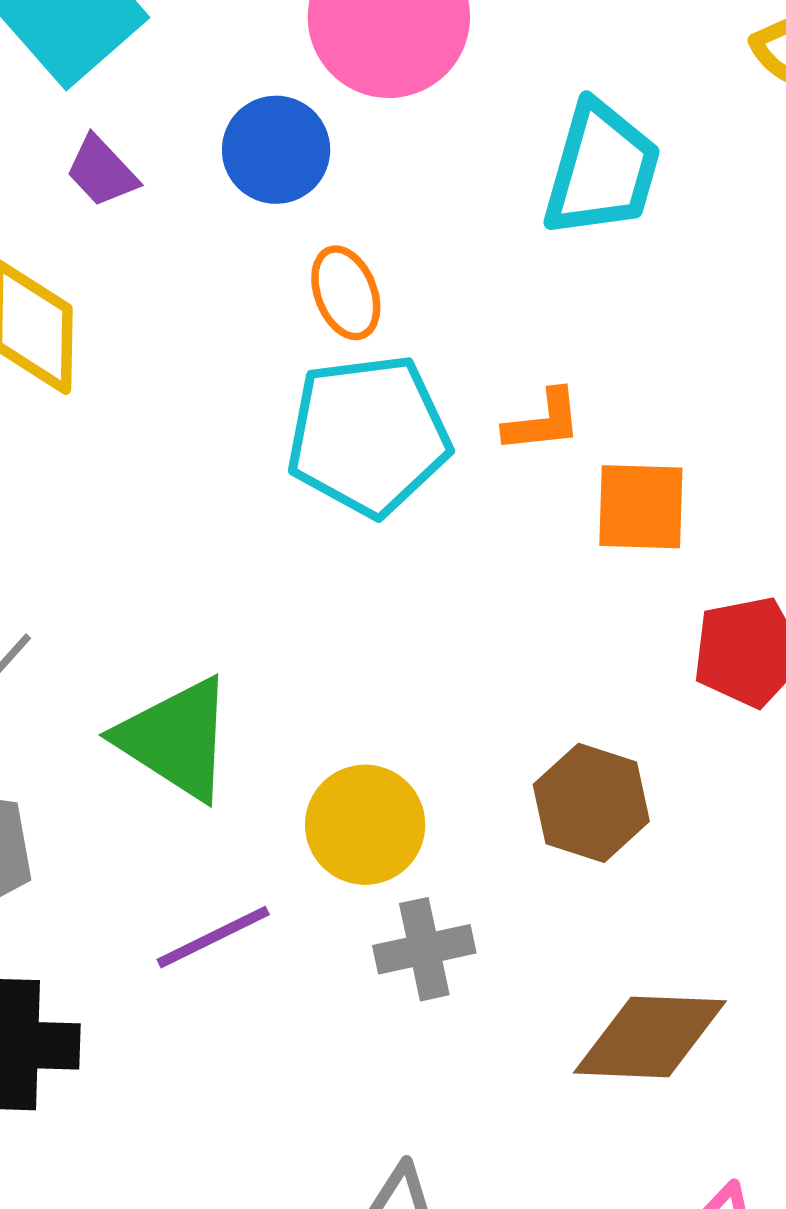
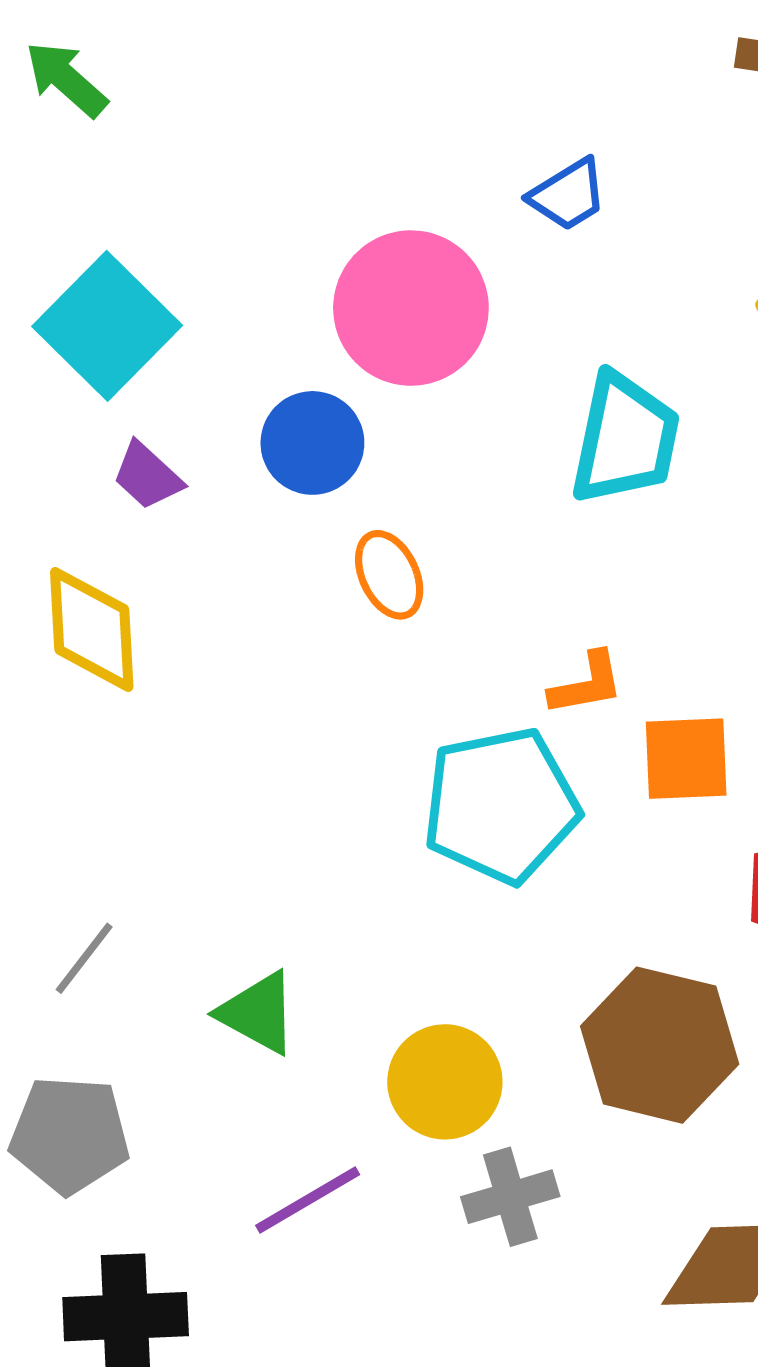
cyan pentagon: (368, 435) -> (501, 805), moved
green triangle: (176, 739) -> (258, 1013), size x0.7
brown hexagon: (591, 803) -> (660, 1045), size x1.4

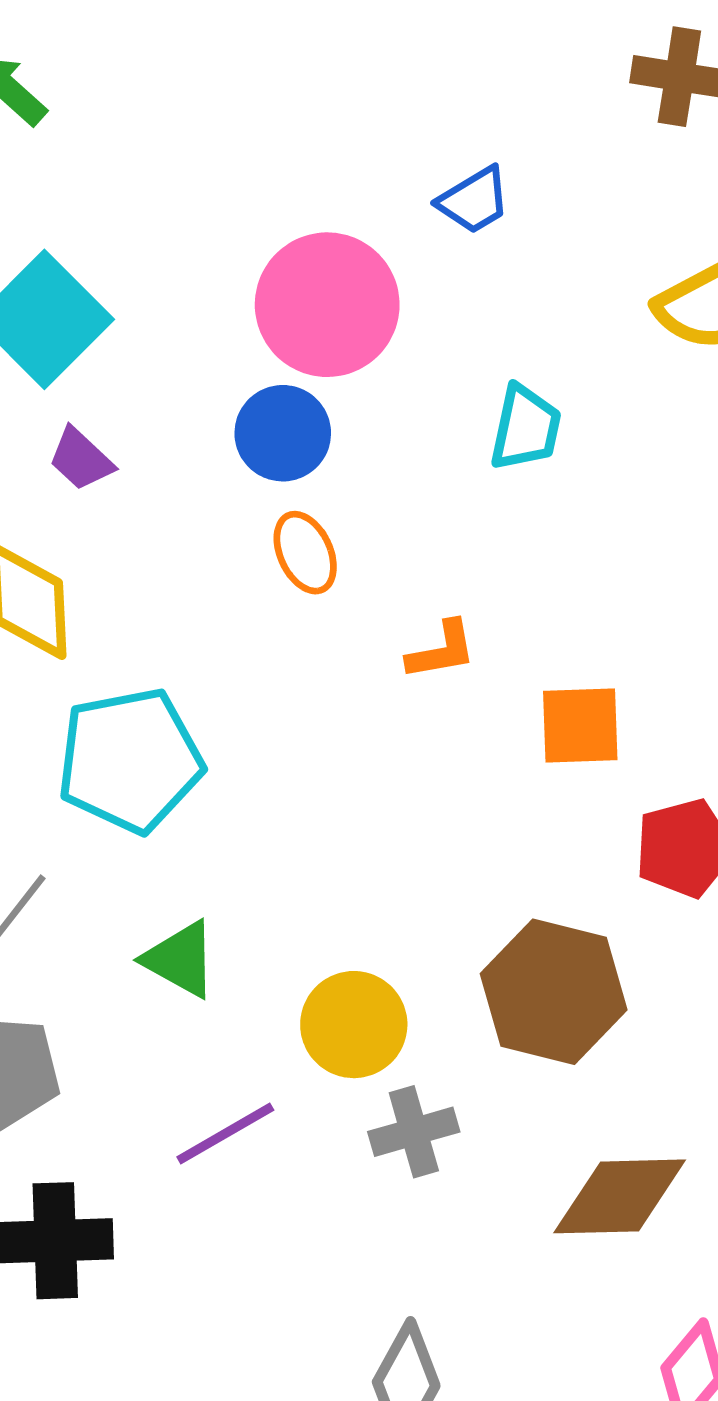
cyan trapezoid: (625, 439) -> (525, 428), size x0.7
blue circle: (312, 443) -> (283, 433), moved
orange L-shape: (587, 684) -> (442, 650), moved
cyan pentagon: (501, 805) -> (130, 760), moved

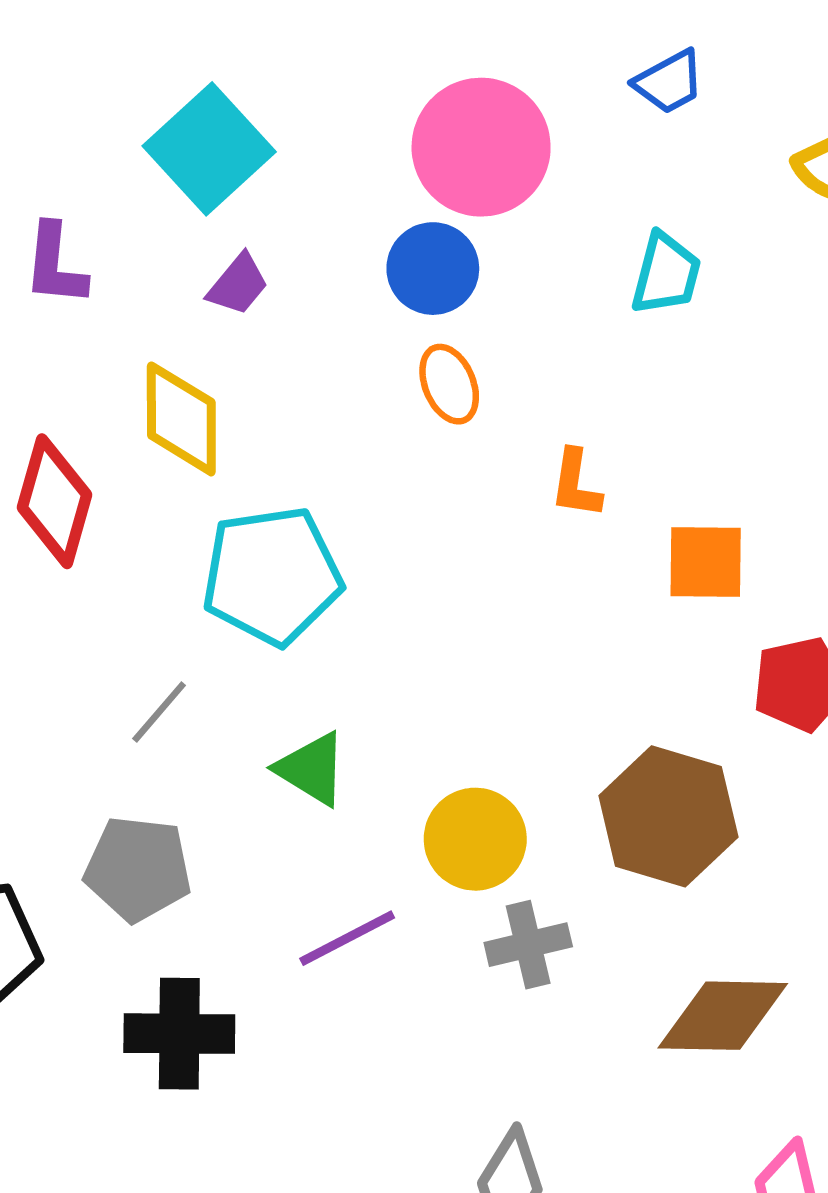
blue trapezoid: (474, 200) -> (669, 82), moved
purple trapezoid: (81, 459) -> (238, 285), turned -96
orange L-shape: (442, 650) -> (576, 484), turned 106

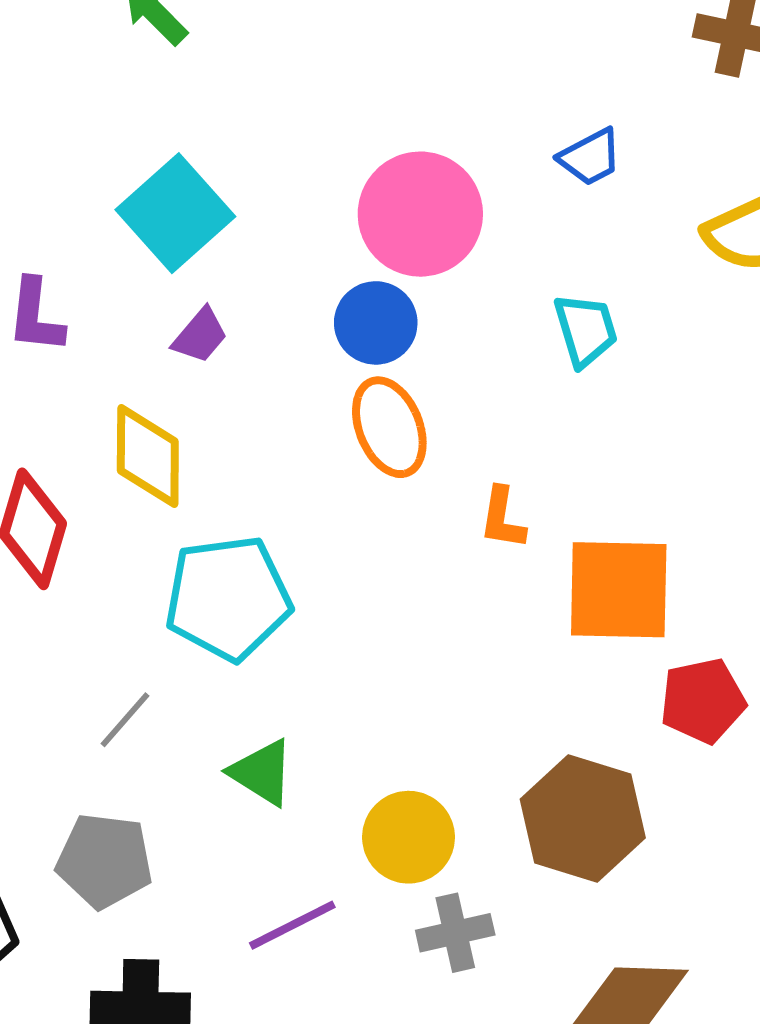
cyan trapezoid: (666, 274) -> (586, 330), turned -32
orange ellipse: (449, 384) -> (389, 427), size x1.4
orange square: (706, 562) -> (619, 590), size x1.5

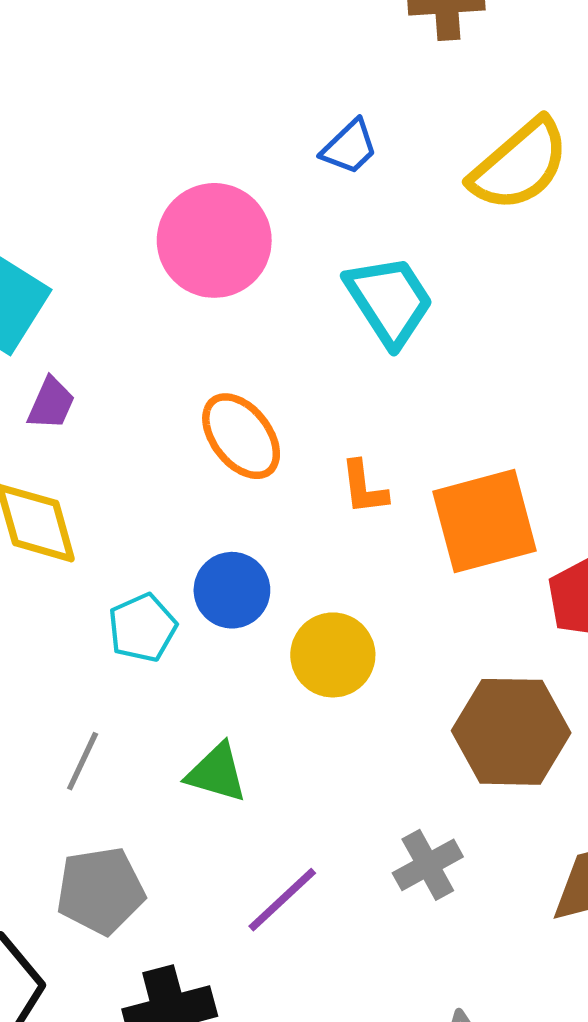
blue circle: (376, 323) -> (232, 590), moved
cyan trapezoid: (586, 330) -> (389, 301), size x1.4
cyan pentagon: (228, 598) -> (142, 628), size x0.6
yellow circle: (409, 837) -> (333, 655), moved

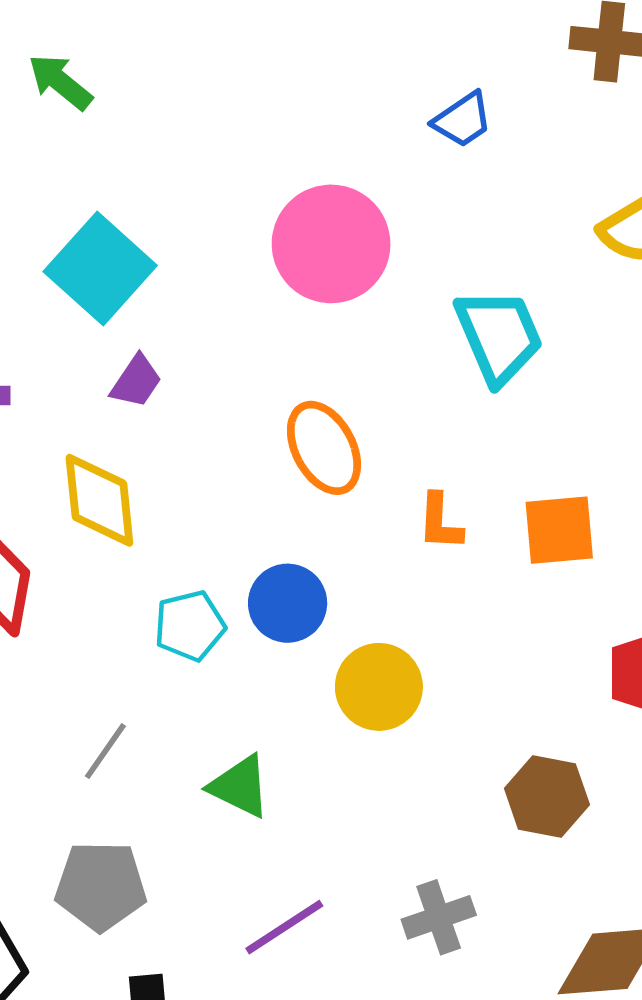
blue trapezoid: (349, 147) -> (463, 120), moved
orange square: (485, 521) -> (559, 530), moved, size x0.7
brown hexagon: (511, 732) -> (547, 796), size x0.7

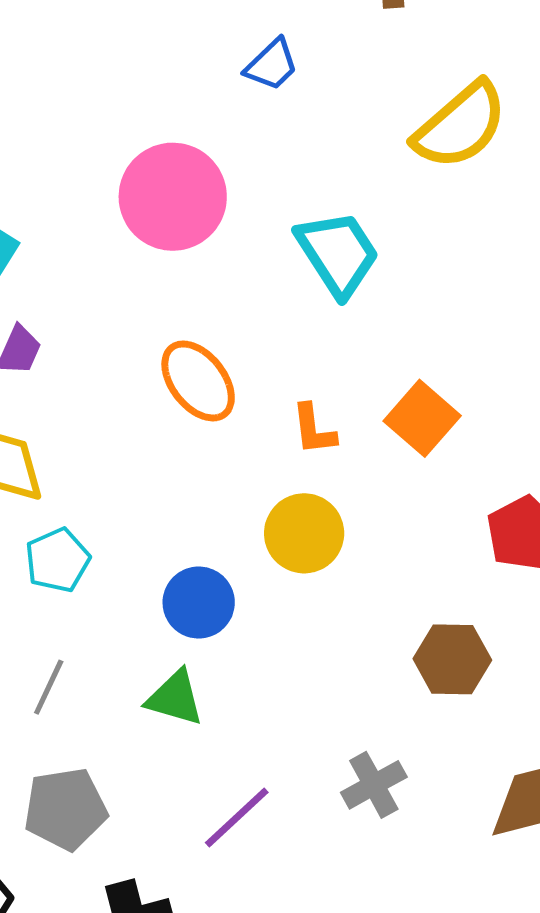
orange square: (559, 530) -> (422, 418), turned -34
blue circle: (288, 603) -> (199, 603), moved
cyan pentagon: (190, 626) -> (58, 560), moved
yellow circle: (379, 687) -> (304, 533), moved

